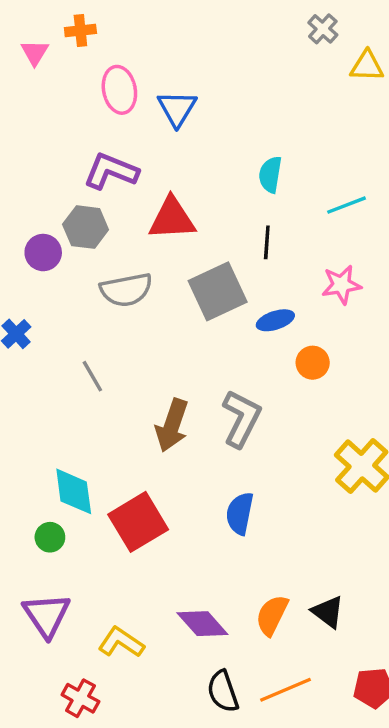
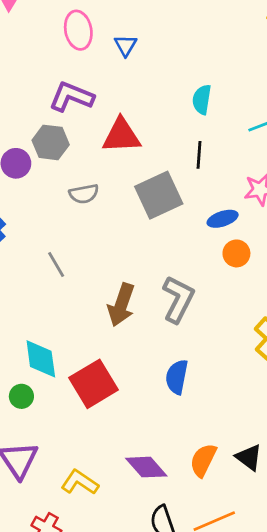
blue triangle: (177, 108) -> (125, 45), size x0.7
gray semicircle: (126, 290) -> (84, 194), size x0.7
blue ellipse: (275, 320) -> (223, 219), moved

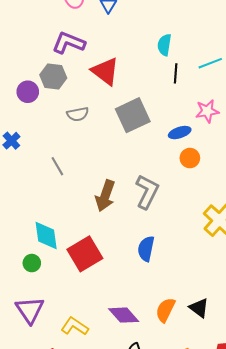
red triangle: (121, 136) -> (105, 71), turned 40
black line: (199, 155) -> (176, 73), moved

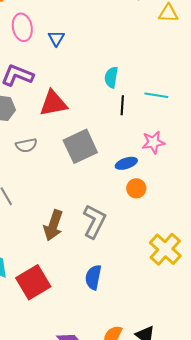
cyan line: (210, 63) -> (156, 95), turned 30
red triangle: (105, 71) -> (53, 103), turned -48

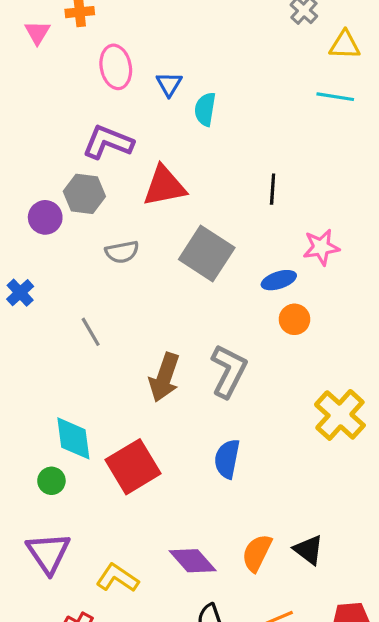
cyan semicircle: (111, 77) -> (205, 109), moved
cyan line: (156, 95) -> (335, 97), moved
gray square: (80, 146) -> (207, 253), turned -32

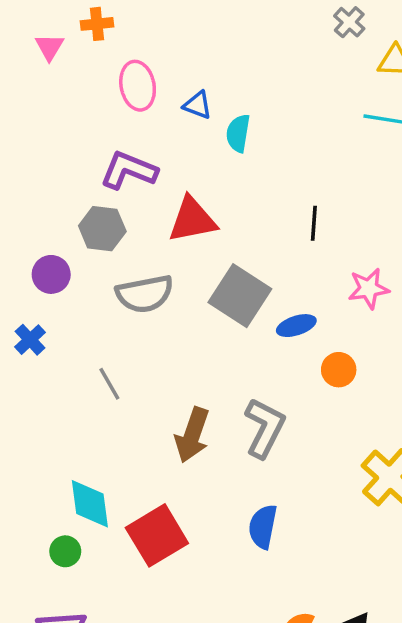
blue triangle: (169, 84) -> (198, 105), turned -40
purple circle: (45, 217) -> (51, 274), moved
gray semicircle: (122, 252) -> (145, 294), size x1.5
blue ellipse: (279, 280) -> (296, 326), moved

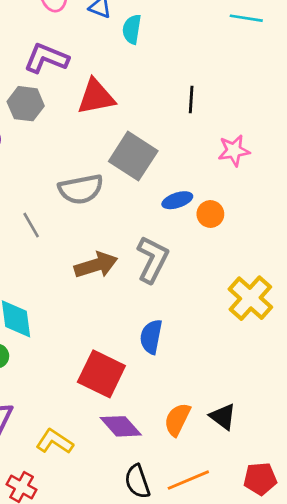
gray semicircle: (145, 294) -> (81, 189), moved
blue ellipse: (296, 326) -> (177, 200), moved
brown arrow: (192, 435) -> (96, 265), turned -126
red square: (157, 535) -> (101, 374), moved, turned -33

